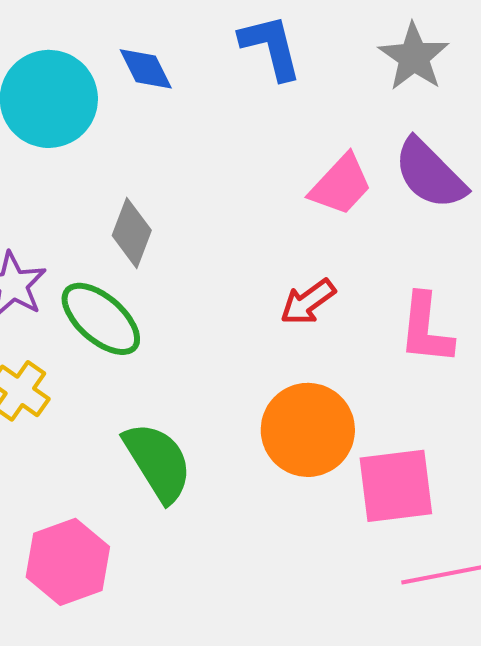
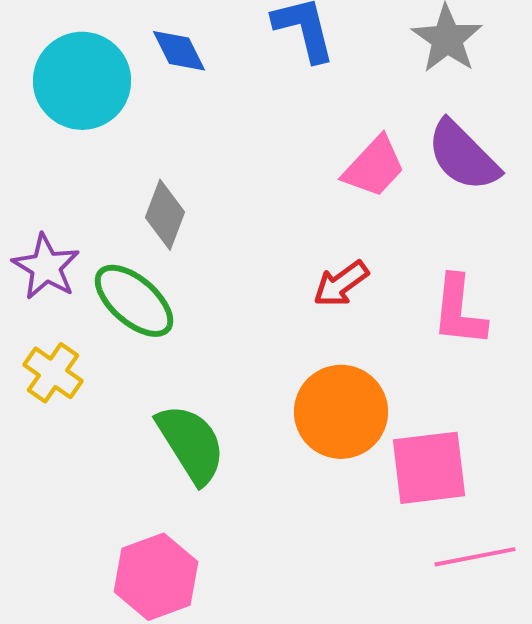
pink hexagon: (68, 562) -> (156, 577), moved

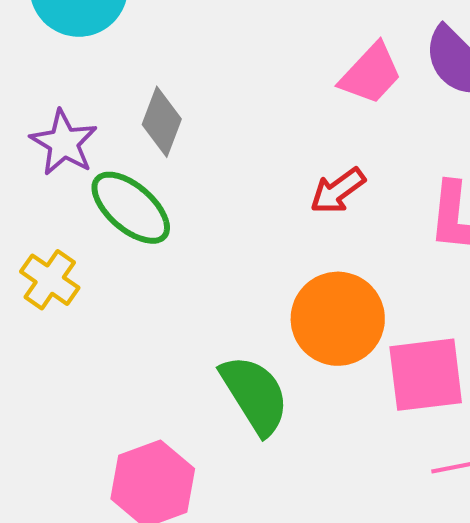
purple star: (46, 267) -> (64, 143), moved
green semicircle: (191, 444) -> (255, 395), moved

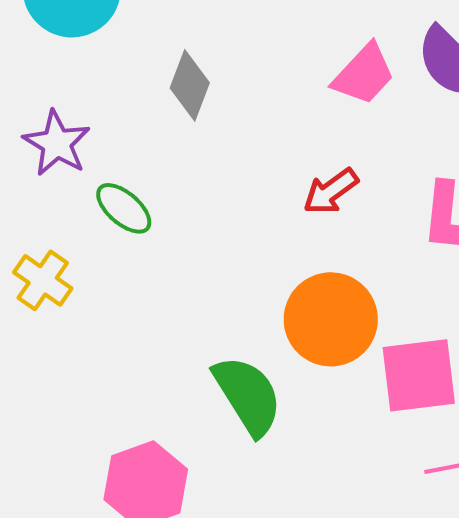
gray diamond: (162, 122) -> (190, 85), moved
green ellipse: (131, 208) -> (124, 208), size x0.7

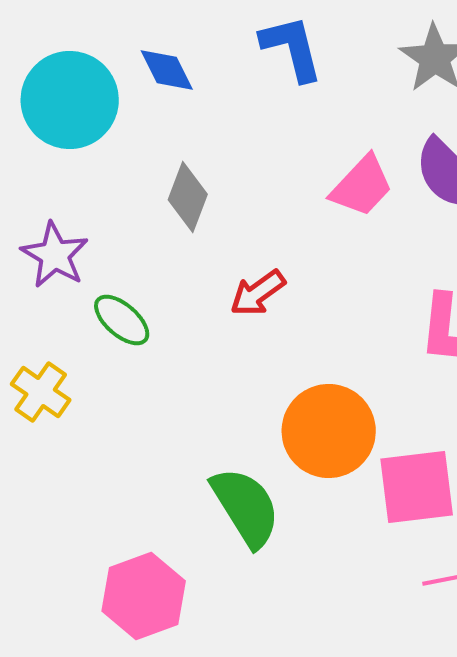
red arrow: (331, 191) -> (258, 293), moved

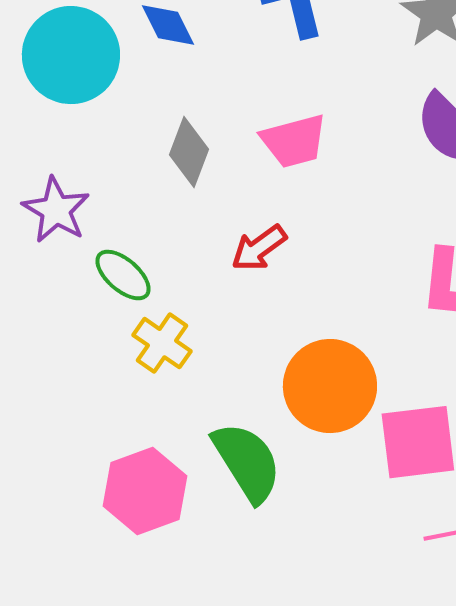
pink trapezoid: (362, 186) -> (294, 141), moved, turned 32
yellow cross: (41, 392) -> (162, 343), moved
pink hexagon: (144, 596) -> (145, 491), moved

